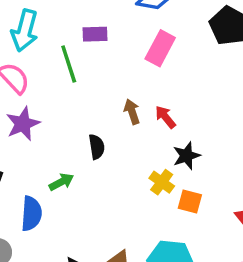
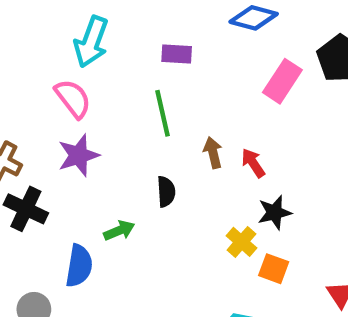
pink rectangle: (160, 48) -> (282, 81), moved
green line: (69, 64) -> (162, 113), moved

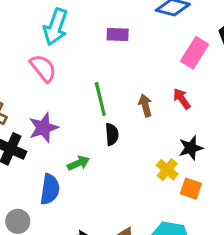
green line: (162, 113) -> (100, 99), moved
purple star: (78, 155) -> (43, 128), moved
red arrow: (253, 163) -> (182, 99), moved

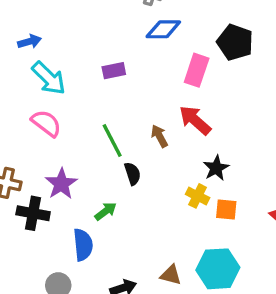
cyan arrow: (56, 27) -> (49, 78), turned -51
red arrow: (182, 99) -> (195, 120), size x1.5

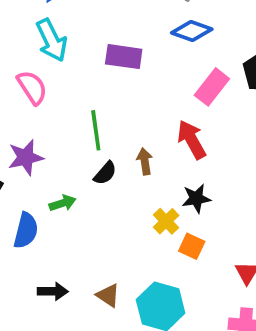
purple rectangle: (114, 71) -> (124, 57), size x1.4
brown arrow: (159, 136) -> (145, 161), moved
black semicircle: (133, 174) -> (105, 173), turned 40

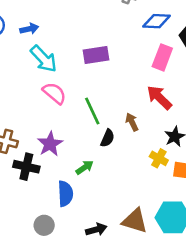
blue diamond: (192, 31) -> (157, 21), moved
pink semicircle: (32, 87) -> (54, 93), moved
brown triangle: (108, 295) -> (135, 221), size x1.5

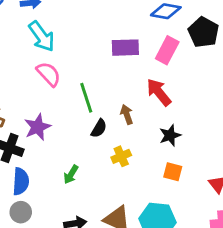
purple rectangle: (96, 55) -> (125, 48), moved
yellow cross: (159, 158) -> (121, 156), moved, turned 30
green arrow: (85, 167) -> (71, 174), moved, turned 150
blue semicircle: (65, 194) -> (21, 181), moved

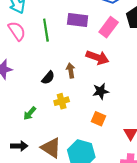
red arrow: (159, 92) -> (97, 57), turned 140
green line: (86, 98) -> (46, 30), moved
green arrow: (71, 174) -> (30, 113), moved

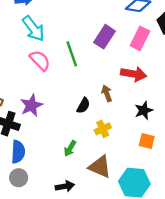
purple rectangle: (78, 20) -> (104, 37), turned -54
brown triangle: (51, 148) -> (100, 167), moved

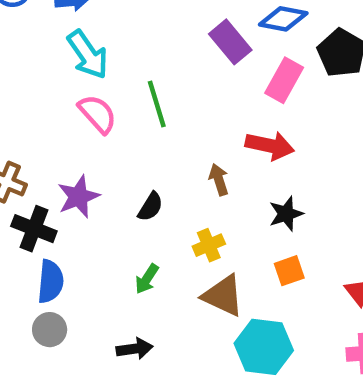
purple rectangle: (104, 37) -> (230, 42), moved, turned -75
black semicircle: (83, 106) -> (150, 207), moved
orange square: (147, 141) -> (289, 271), turned -35
brown triangle: (100, 167) -> (223, 296), moved

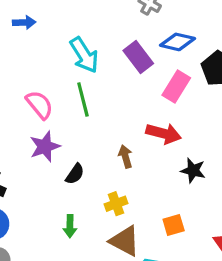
cyan arrow: (88, 55) -> (84, 55), moved
purple star: (78, 197) -> (45, 147), moved
black star: (286, 214) -> (193, 170), moved, turned 30
green arrow: (147, 279) -> (70, 226), turned -35

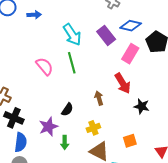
red arrow: (164, 133) -> (123, 83), turned 45
purple star: (45, 147) -> (48, 127), moved

